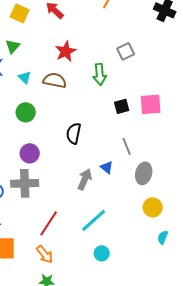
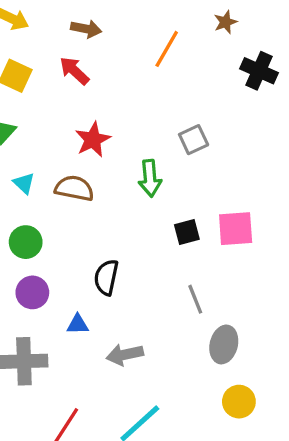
purple circle: (30, 153) -> (32, 292), moved
blue triangle: (107, 167) -> (78, 324), moved, turned -40
gray arrow: (85, 179) -> (125, 355), turned -125

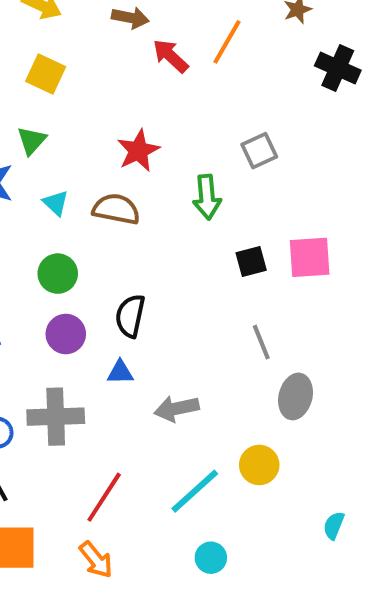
red arrow: (74, 71) -> (171, 56), moved
black semicircle: (106, 277) -> (130, 316), moved
yellow circle: (239, 402) -> (259, 465), moved

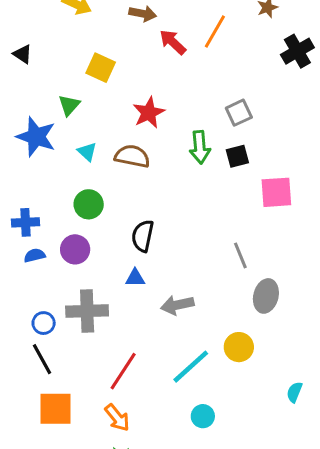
black cross: (338, 68) -> (297, 51), turned 36
yellow square: (46, 74) -> (101, 68), moved
black square: (251, 261) -> (237, 156), moved
purple circle: (66, 334) -> (75, 249), moved

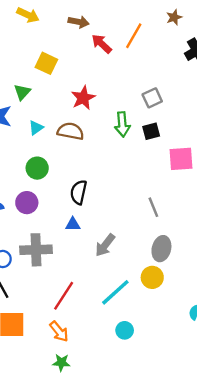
cyan triangle: (87, 152) -> (36, 128), turned 42
gray ellipse: (266, 296) -> (161, 249), moved
gray arrow: (177, 305) -> (105, 245), turned -40

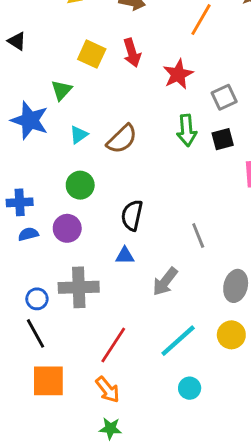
red arrow: (102, 44) -> (132, 53), moved, turned -150
red star: (83, 98) -> (178, 74), moved
brown semicircle: (71, 131) -> (122, 139), turned 125
gray line: (153, 207) -> (198, 236), moved
yellow circle: (152, 277) -> (231, 335), moved

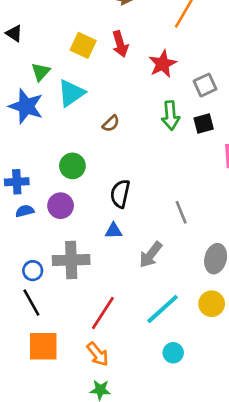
green triangle: (61, 90) -> (41, 72), moved
cyan triangle: (79, 135) -> (71, 93), moved, size x1.6
brown semicircle: (122, 139) -> (111, 123), size x0.6

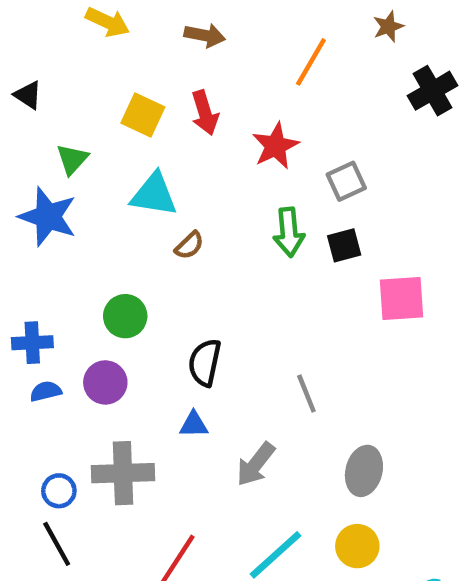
cyan triangle: (71, 93) -> (154, 195), moved, turned 44

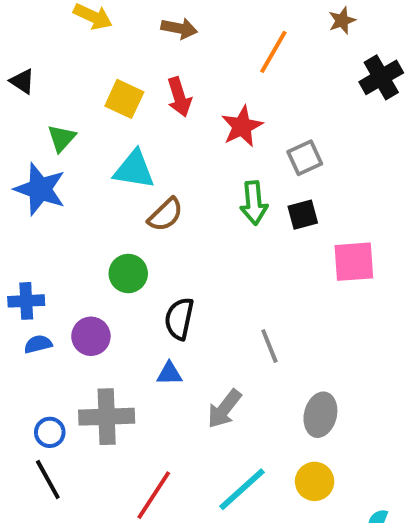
brown semicircle: (189, 245) -> (165, 215), size x1.4
green circle: (125, 316) -> (128, 274), moved

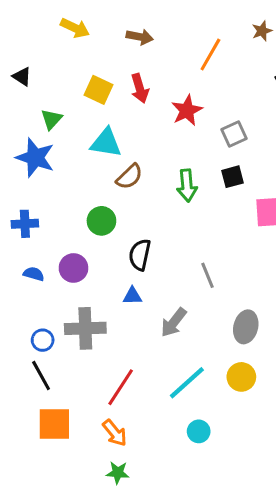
green arrow: (254, 203) -> (187, 186), moved
blue cross: (26, 301) -> (25, 224), moved
blue semicircle: (38, 344) -> (34, 274), turned 30

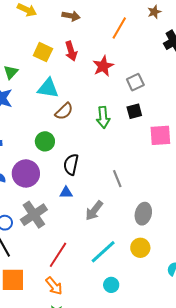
purple circle: (73, 268) -> (26, 173), size x1.4
gray cross: (85, 328) -> (34, 215), turned -32

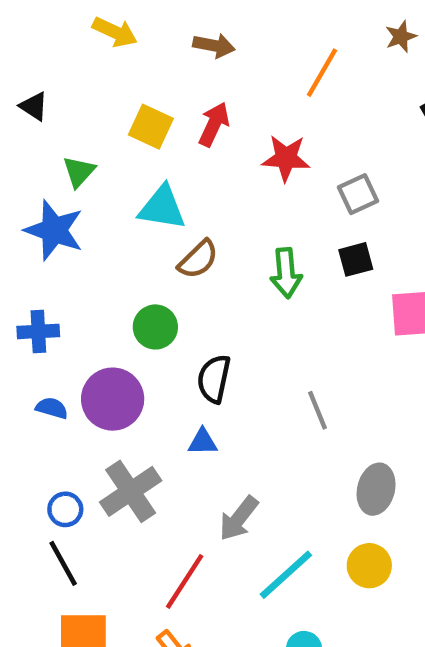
red arrow: (71, 51) -> (214, 124), turned -138
red star: (103, 66) -> (286, 158), turned 30
gray arrow: (94, 211) -> (239, 518), moved

